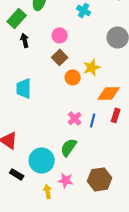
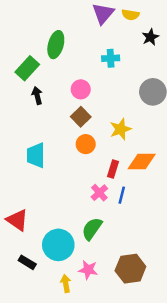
cyan cross: (84, 10) -> (111, 58), turned -32
orange circle: (73, 77) -> (86, 144), moved
red rectangle: (116, 115) -> (113, 169), moved

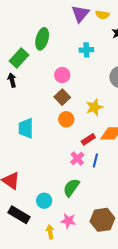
black arrow: (37, 96) -> (12, 80), moved
red rectangle: (113, 169) -> (88, 139), turned 40
cyan circle: (58, 245) -> (44, 201), size x0.6
black rectangle: (27, 262) -> (19, 215), size x1.5

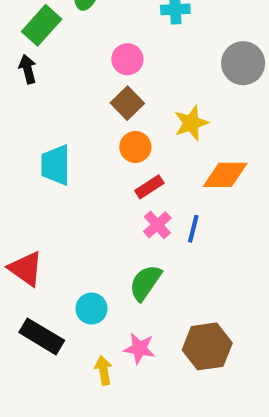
red rectangle: (88, 139) -> (149, 187), moved

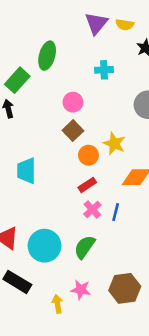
yellow star: (191, 123) -> (114, 144), turned -30
orange circle: (135, 147) -> (88, 155), moved
cyan circle: (92, 309) -> (45, 246), moved, size x1.6

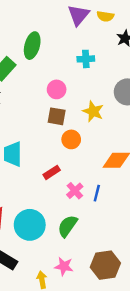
brown square: (73, 131) -> (57, 116), turned -36
yellow star: (114, 144) -> (93, 111), moved
red rectangle: (87, 185) -> (52, 172), moved

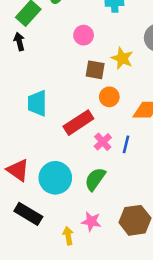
brown square: (57, 116) -> (95, 70), moved
orange circle: (71, 139) -> (109, 97), moved
red rectangle: (52, 172) -> (78, 123), size x1.6

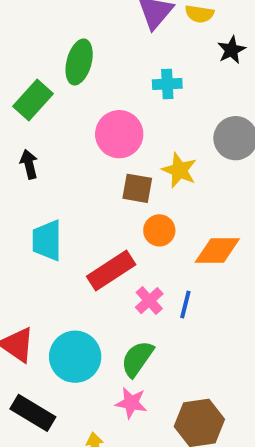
pink circle: (84, 35) -> (119, 134), size x1.5
black arrow: (19, 42) -> (29, 164), moved
pink star: (91, 222) -> (131, 403), moved

